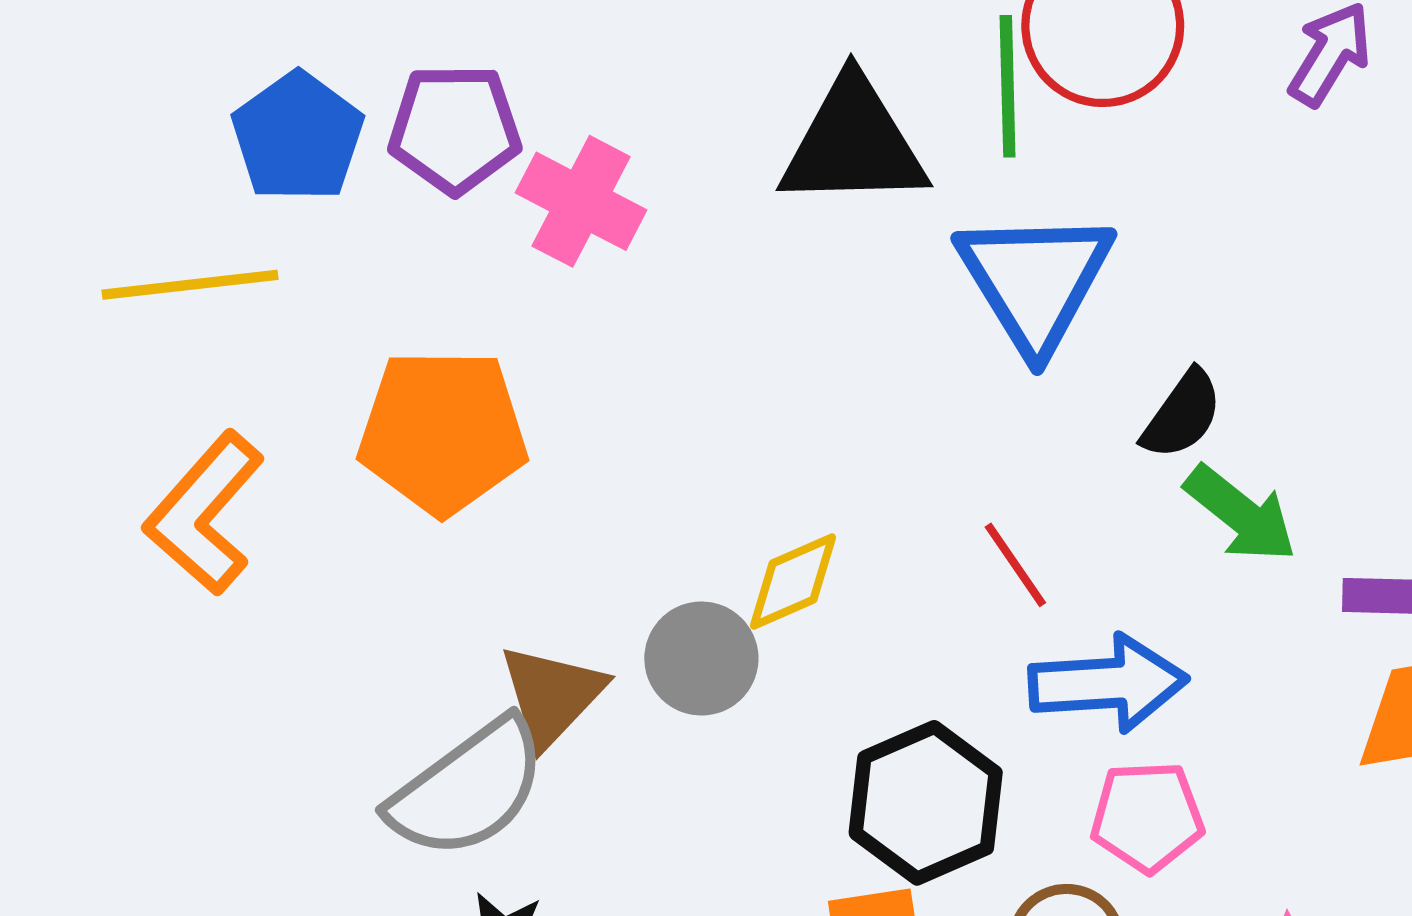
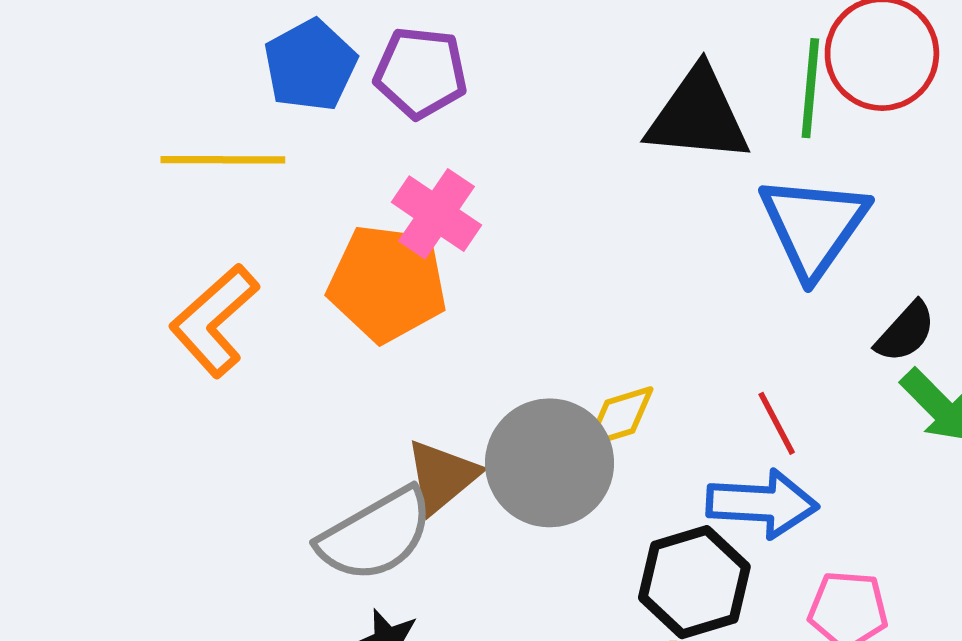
pink cross: (581, 201) -> (436, 214), moved
gray circle: (701, 658) -> (550, 463), size x1.6
blue arrow: (1108, 683) -> (762, 504), moved

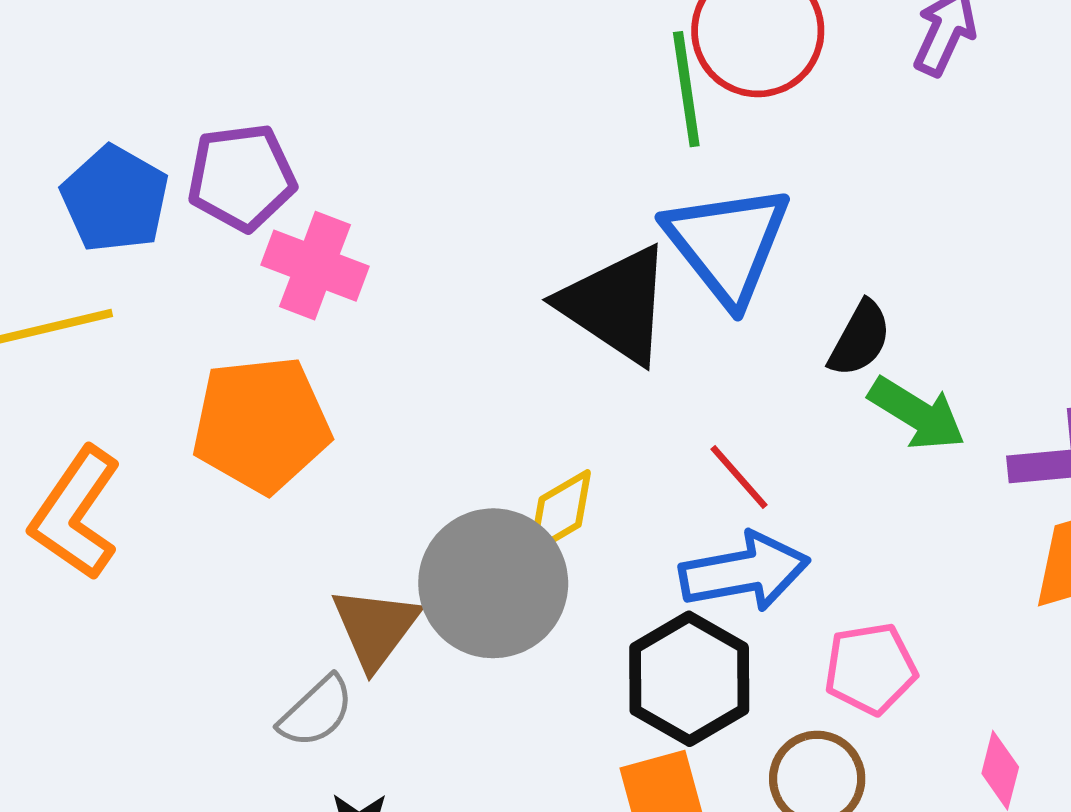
black triangle: (698, 115) -> (616, 305), moved, turned 42
pink cross: (436, 214) -> (315, 266), moved
gray semicircle: (376, 535) -> (316, 712), size x0.6

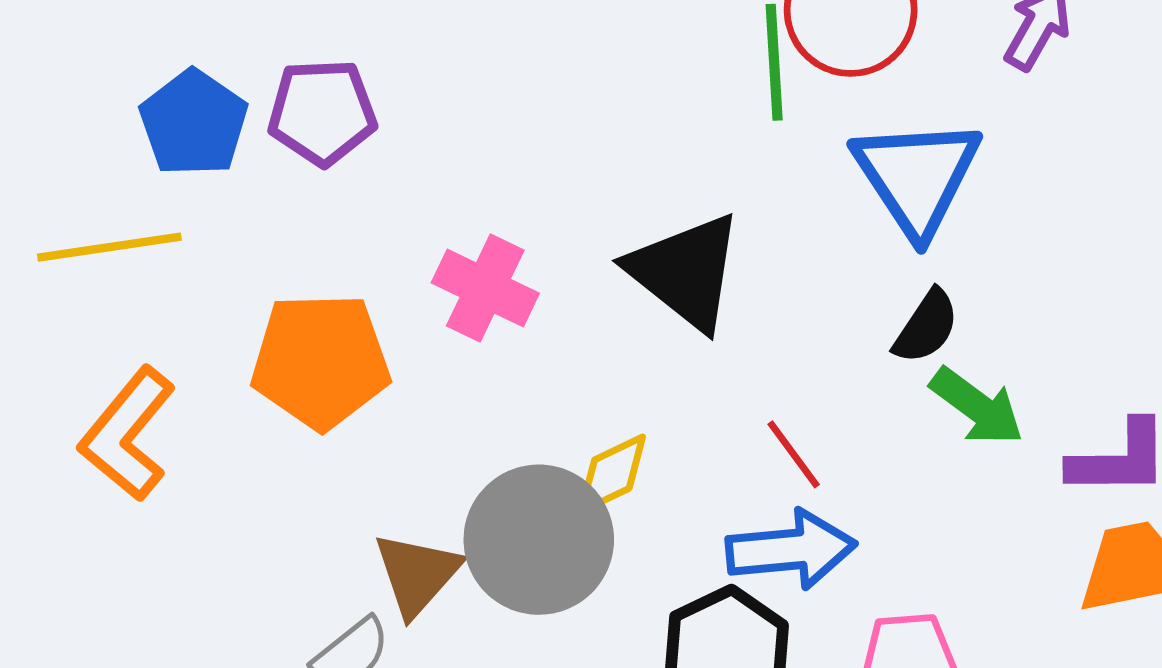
blue triangle: (727, 244) -> (917, 176), moved
pink cross: (315, 266) -> (485, 288), moved

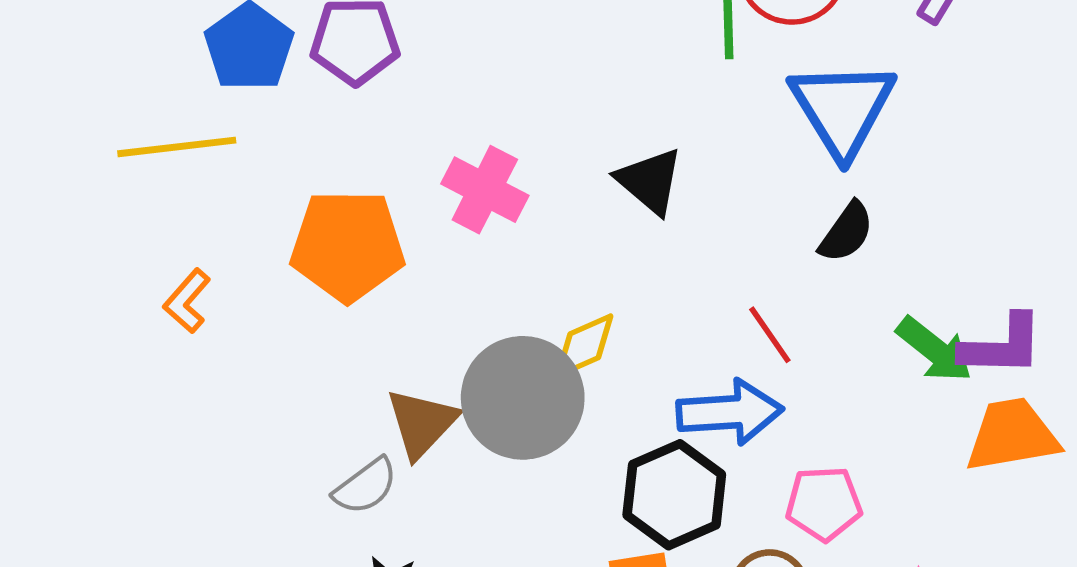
black triangle: (685, 272) -> (650, 181), size x0.7
green arrow: (977, 406) -> (934, 350), moved
orange L-shape: (127, 434) -> (187, 301), size x0.6
red line: (794, 454) -> (770, 335), moved

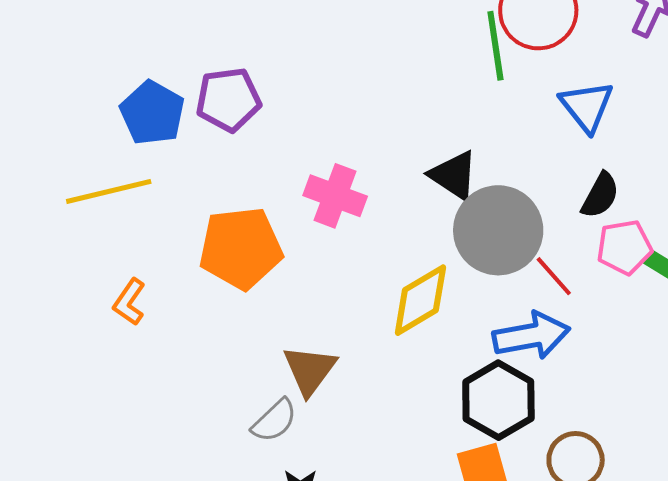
blue triangle: (842, 108) -> (587, 106), size x0.7
yellow diamond: (584, 346) -> (420, 300), size x1.4
gray circle: (523, 398) -> (498, 230), moved
pink pentagon: (824, 504) -> (624, 247), moved

